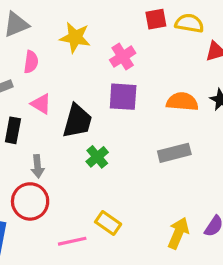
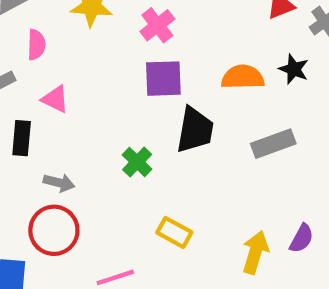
black trapezoid: (77, 121) -> (195, 130), moved
gray rectangle: (174, 153) -> (273, 144), moved
gray arrow: (38, 166) -> (59, 183), turned -65
yellow rectangle: (108, 223) -> (174, 232), moved

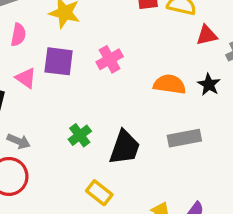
pink cross: (157, 25) -> (110, 59), moved
purple square: (163, 79) -> (59, 61), moved
black trapezoid: (195, 130) -> (125, 147), moved

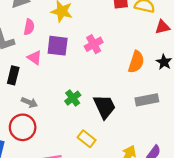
orange semicircle: (170, 84) -> (136, 62), turned 100
black trapezoid: (125, 147) -> (104, 107), turned -44

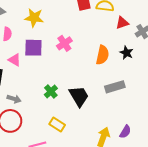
yellow rectangle: (87, 139) -> (57, 124), moved

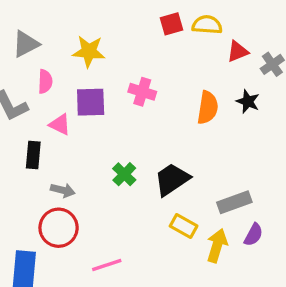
pink cross: (64, 43) -> (142, 92), turned -35
gray rectangle: (115, 87) -> (234, 202), moved
black trapezoid: (79, 96) -> (172, 179), turned -90
yellow rectangle: (57, 124) -> (184, 226), moved

